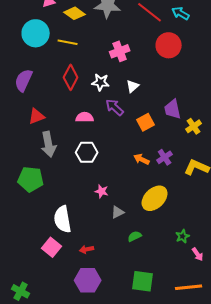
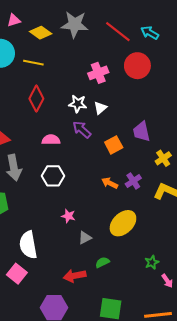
pink cross: (120, 51) -> (98, 73), moved
white star: (101, 82) -> (78, 104), moved
yellow cross: (194, 126) -> (163, 158), moved
red arrow: (87, 249) -> (75, 276), moved, size x1.5

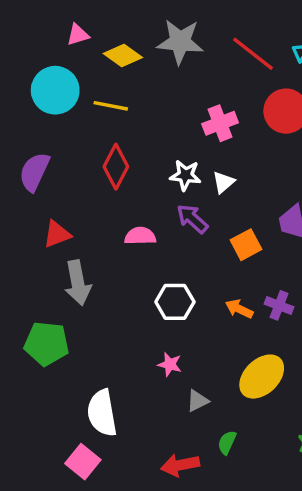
white hexagon: (53, 176) -> (175, 302), moved
purple cross: (133, 181) -> (279, 305), turned -35
green semicircle: (102, 262) -> (227, 442), turned -40

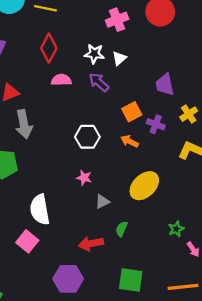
pink semicircle: (140, 236) -> (61, 80), moved
orange square: (246, 245) -> (132, 112), moved
purple cross: (279, 305) -> (156, 124), moved

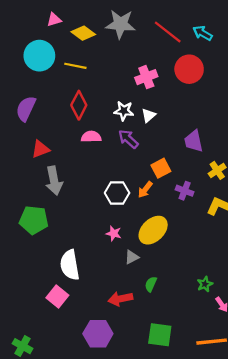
purple cross: (156, 124) -> (185, 191), moved
orange arrow: (130, 141) -> (145, 190), moved, turned -78
yellow ellipse: (144, 186) -> (153, 230), moved

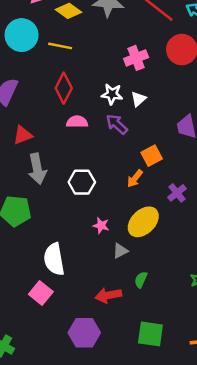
purple cross: (185, 191) -> (177, 193), moved, turned 30
white hexagon: (117, 193) -> (82, 182), moved

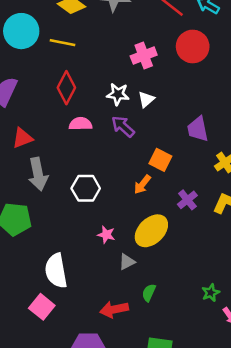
orange square: (152, 156) -> (160, 160), turned -35

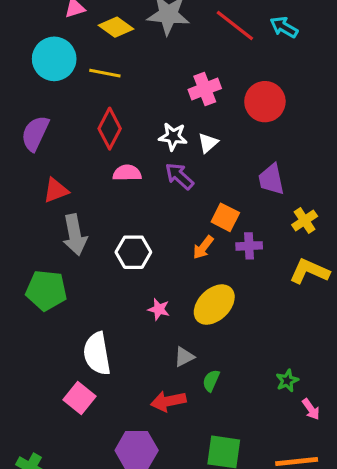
red circle: (193, 46) -> (265, 102), moved
purple cross: (187, 200) -> (249, 246), moved, turned 36
gray triangle: (127, 262) -> (184, 357), moved

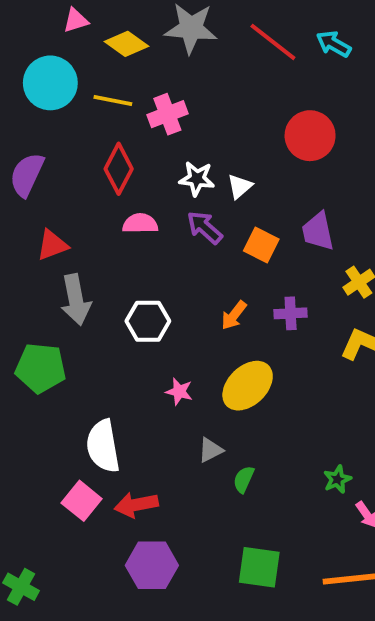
pink cross: (205, 89) -> (167, 114), moved
orange square: (225, 217) -> (261, 245), moved
red arrow: (168, 401) -> (136, 505), moved

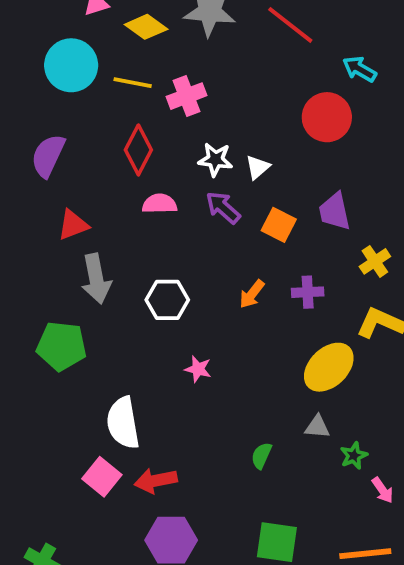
cyan arrow: (333, 44) -> (360, 69), moved
yellow ellipse: (248, 386) -> (329, 367), moved
gray triangle: (210, 450) -> (317, 427), moved, turned 32

